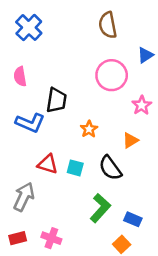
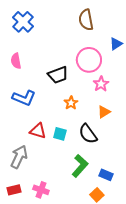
black trapezoid: (56, 100) -> (58, 75), moved, turned 60
pink star: (142, 105) -> (101, 84), moved

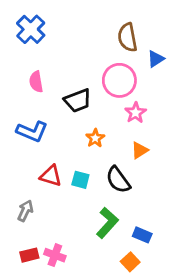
brown semicircle: (86, 20) -> (127, 37), moved
pink semicircle: (16, 61) -> (36, 82), moved
gray arrow: (19, 157) -> (25, 211), size x0.7
red rectangle: (14, 190) -> (29, 255), moved

